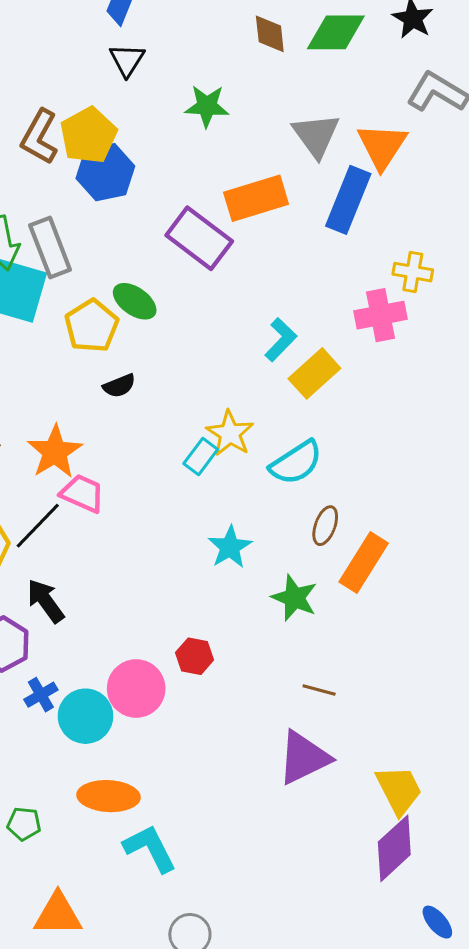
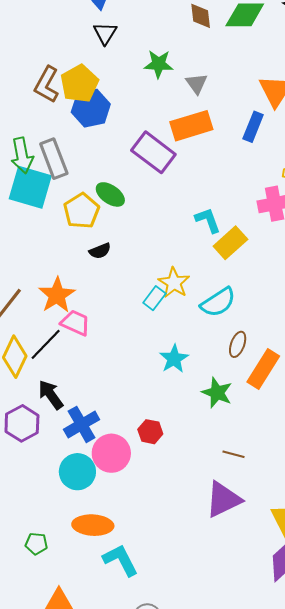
gray triangle: (316, 135) -> (197, 84), moved, size x0.7
blue rectangle: (348, 200) -> (253, 127), size x0.7
cyan L-shape: (281, 340) -> (208, 220), turned -64
blue cross: (41, 695) -> (82, 424), moved, size x1.6

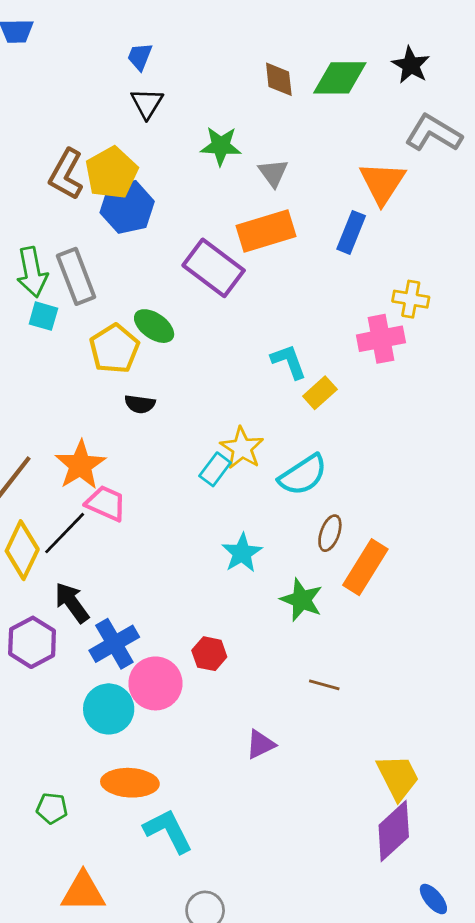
cyan square: (30, 187) -> (43, 316), size x0.5
yellow rectangle: (230, 243) -> (320, 393), size x0.7
black semicircle: (100, 251) -> (140, 404), turned 30
purple triangle: (223, 499) -> (260, 744), moved, size x0.6

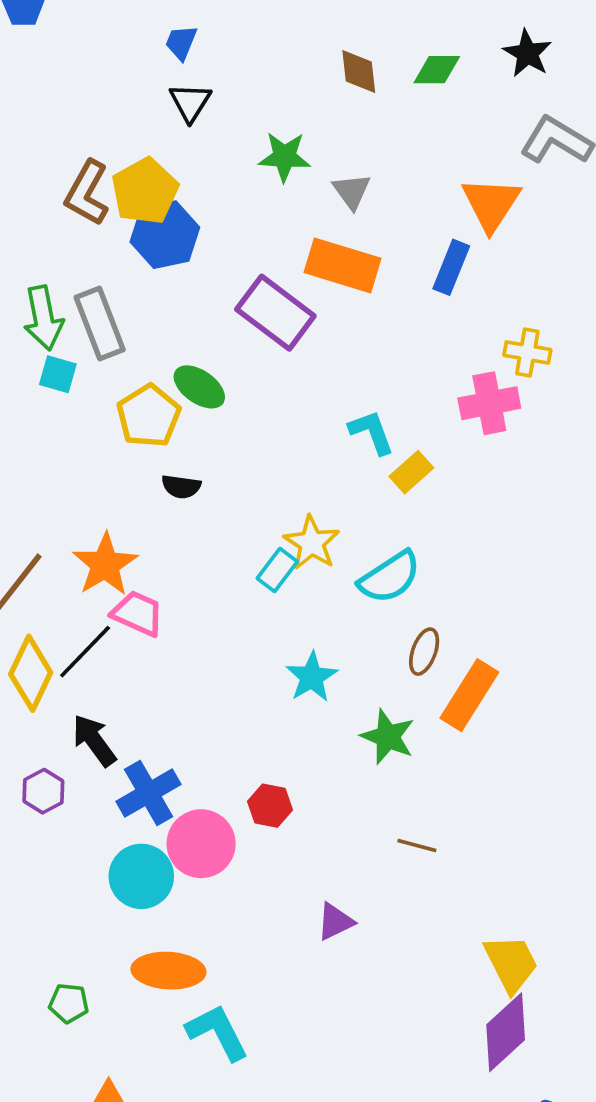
green diamond: (340, 78) -> (437, 70), size x0.7
orange rectangle: (266, 231) -> (342, 265), turned 34
purple hexagon: (32, 642) -> (43, 791), size x0.7

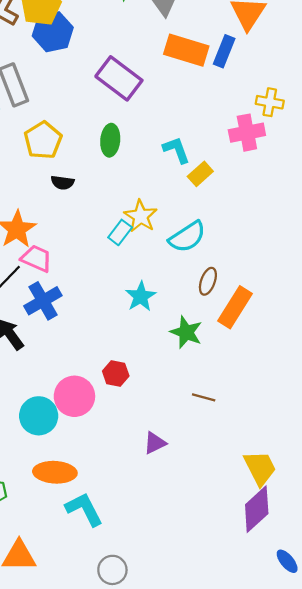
orange rectangle: (342, 265) -> (186, 50), moved
green ellipse: (199, 387) -> (110, 140), moved, turned 60
blue cross: (149, 793) -> (43, 301), moved

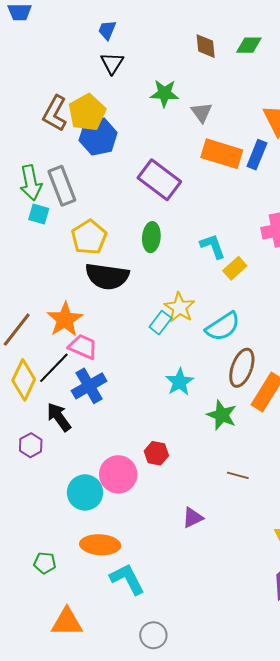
black semicircle: (62, 183) -> (107, 276), size x2.0
brown ellipse: (208, 281) -> (242, 368), size x1.5

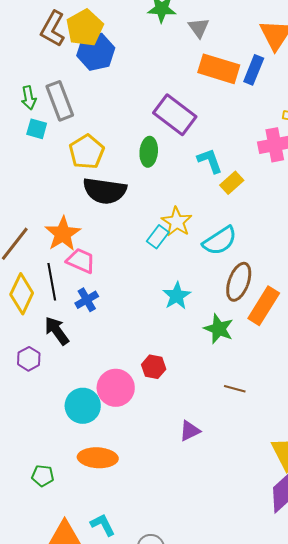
purple rectangle: (159, 180) -> (175, 115), moved
green arrow: (31, 183) -> (29, 98), size x0.7
black line: (54, 368) -> (52, 282), turned -54
blue cross: (89, 386) -> (87, 300), size x0.7
cyan L-shape: (127, 579) -> (103, 525), moved, size x0.7

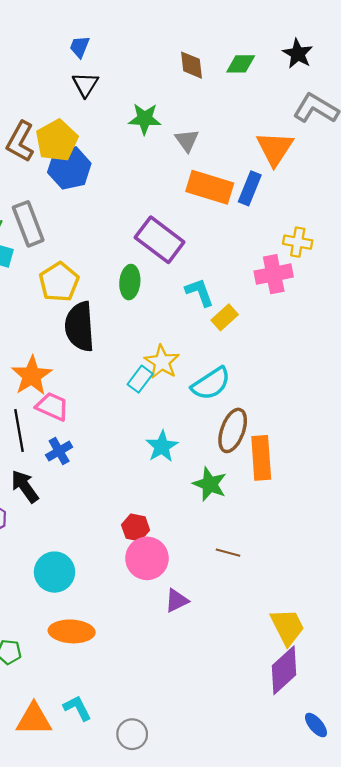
black semicircle: (105, 191) -> (80, 327), turned 78
orange rectangle: (264, 306) -> (261, 458), turned -36
pink circle: (116, 388) -> (147, 558), moved

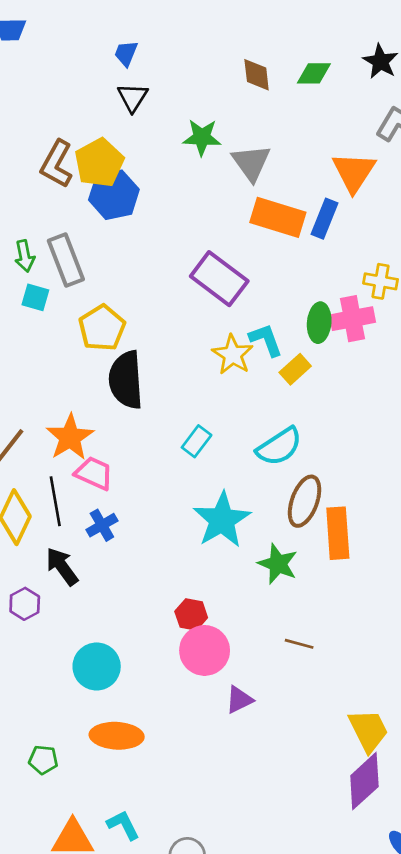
gray triangle: (187, 140) -> (251, 163), size x1.4
green ellipse: (130, 282) -> (319, 323), moved
yellow star: (162, 362) -> (233, 355), moved
cyan star: (162, 446) -> (222, 520), size x1.5

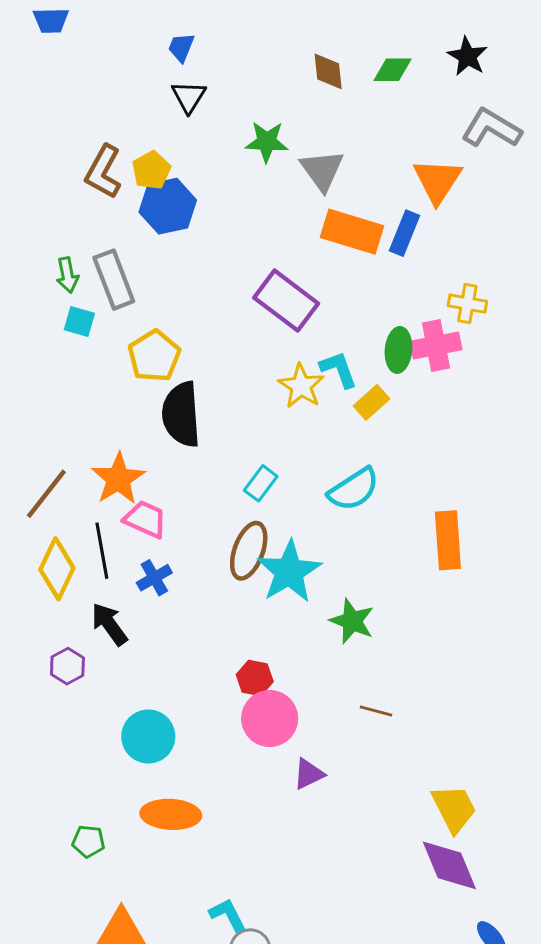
yellow pentagon: (99, 163) -> (151, 170), size x0.7
brown ellipse: (305, 501) -> (249, 551), moved
orange rectangle: (338, 533) -> (448, 540), moved
purple diamond: (364, 781) -> (449, 865), turned -70
cyan L-shape: (123, 825) -> (228, 915), moved

